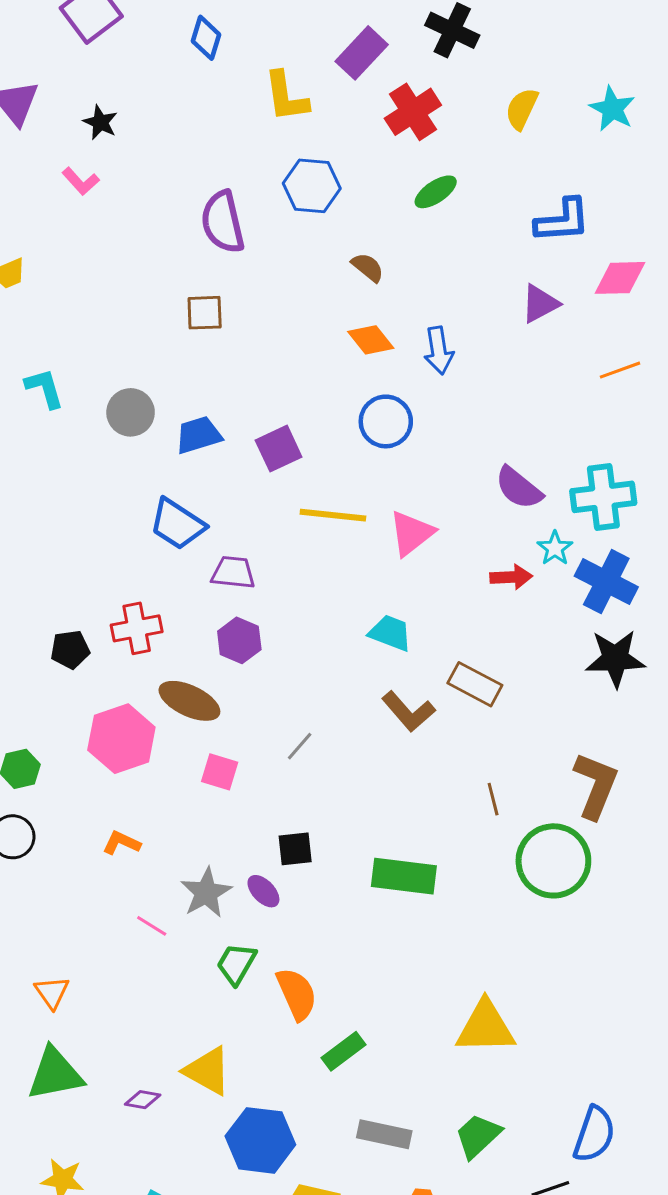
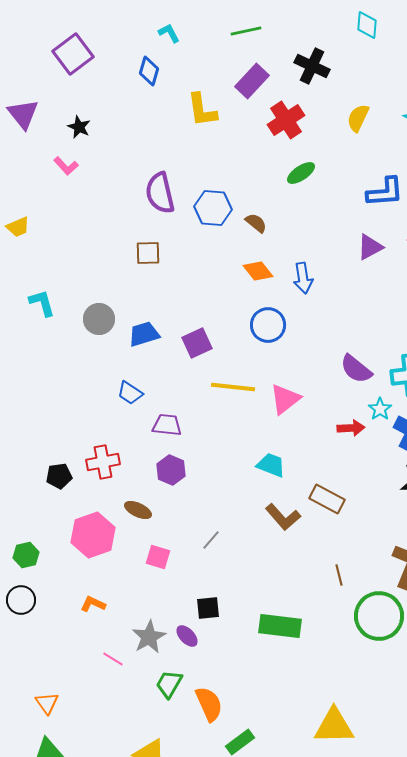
blue hexagon: (312, 186) -> (213, 208), moved
blue trapezoid: (177, 524) -> (130, 393), size x0.7
brown ellipse: (189, 701) -> (138, 510), size x0.7

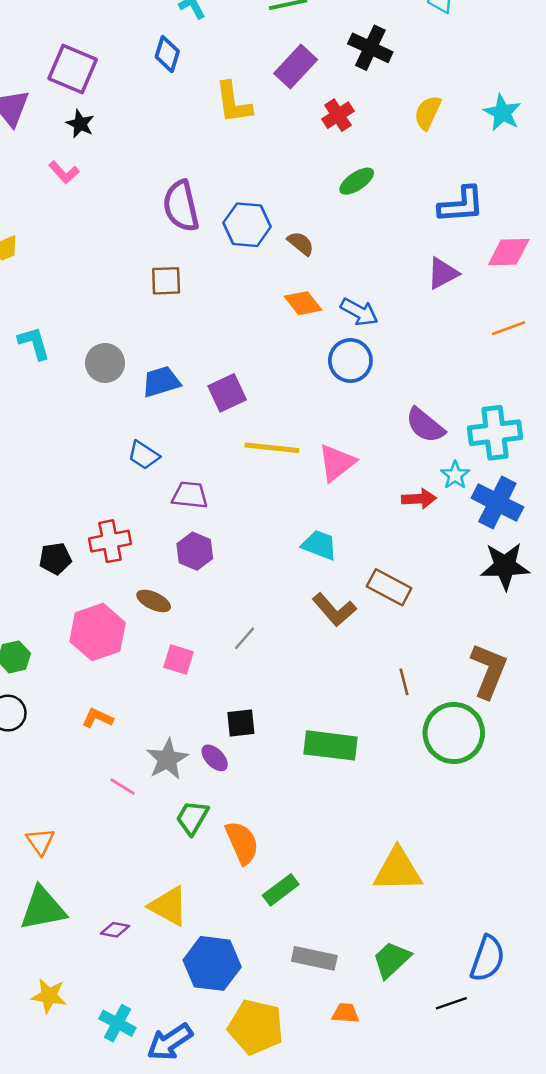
purple square: (73, 54) -> (73, 69), moved, turned -30
red cross: (286, 120) -> (338, 115), size x0.7
blue arrow: (303, 278) -> (359, 312), turned -52
blue circle: (268, 325) -> (350, 361), moved

